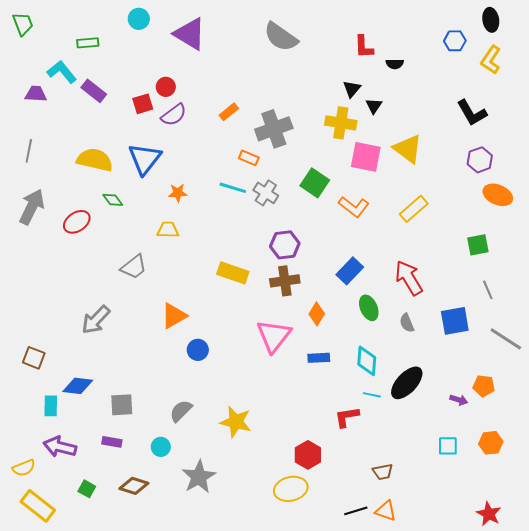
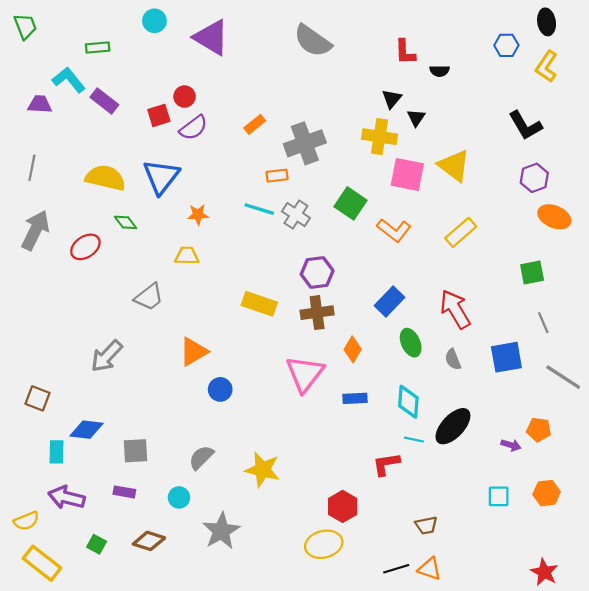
orange rectangle: (249, 158) -> (277, 176), turned -30

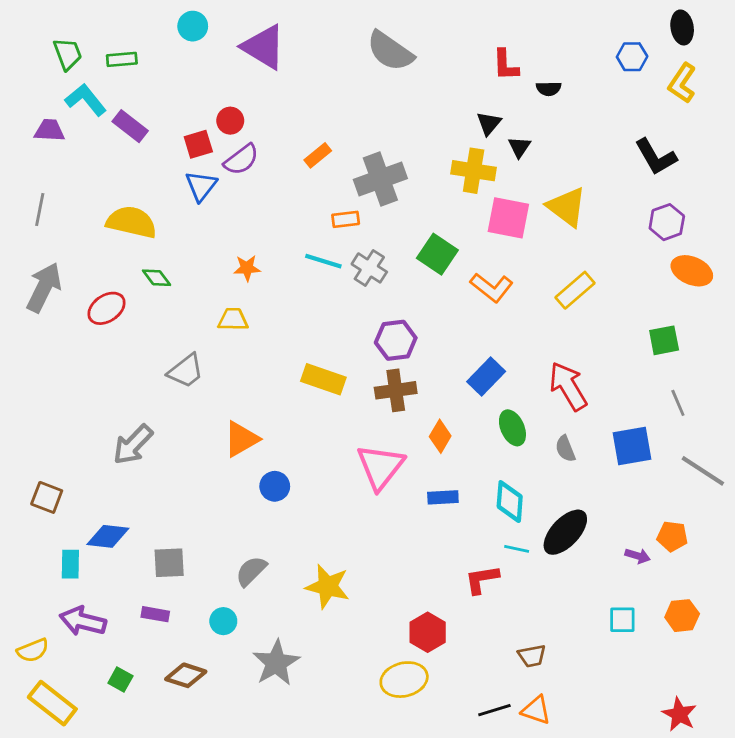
green trapezoid: (25, 26) -> (68, 54), moved
blue triangle: (161, 177) -> (201, 186), moved, size x0.7

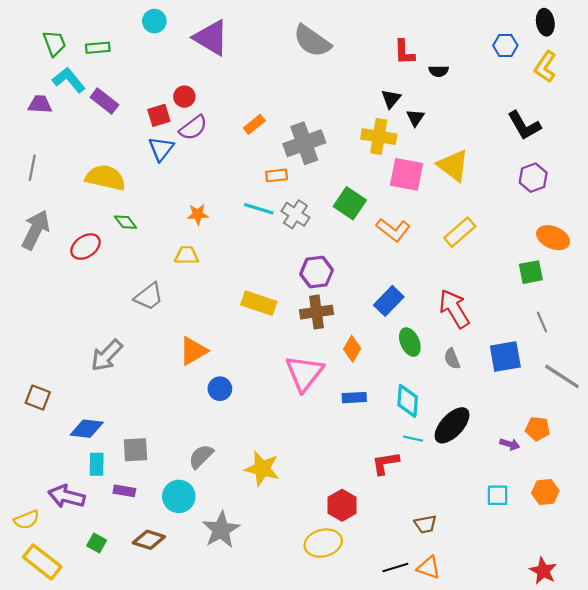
orange ellipse: (692, 271) -> (553, 238), moved
cyan rectangle: (70, 564) -> (97, 464), moved
cyan circle: (223, 621) -> (179, 496), size x1.5

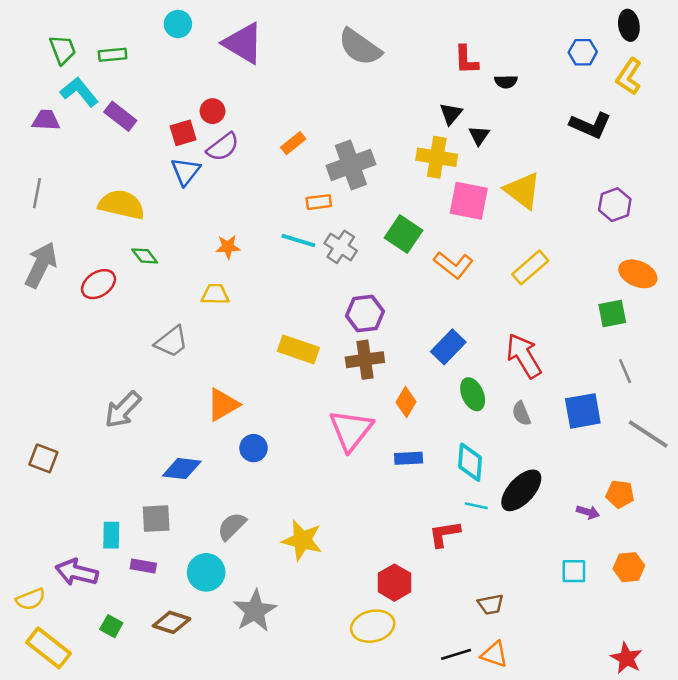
black L-shape: (524, 125) -> (590, 125), moved, turned -36
blue diamond: (87, 429) -> (182, 469), moved

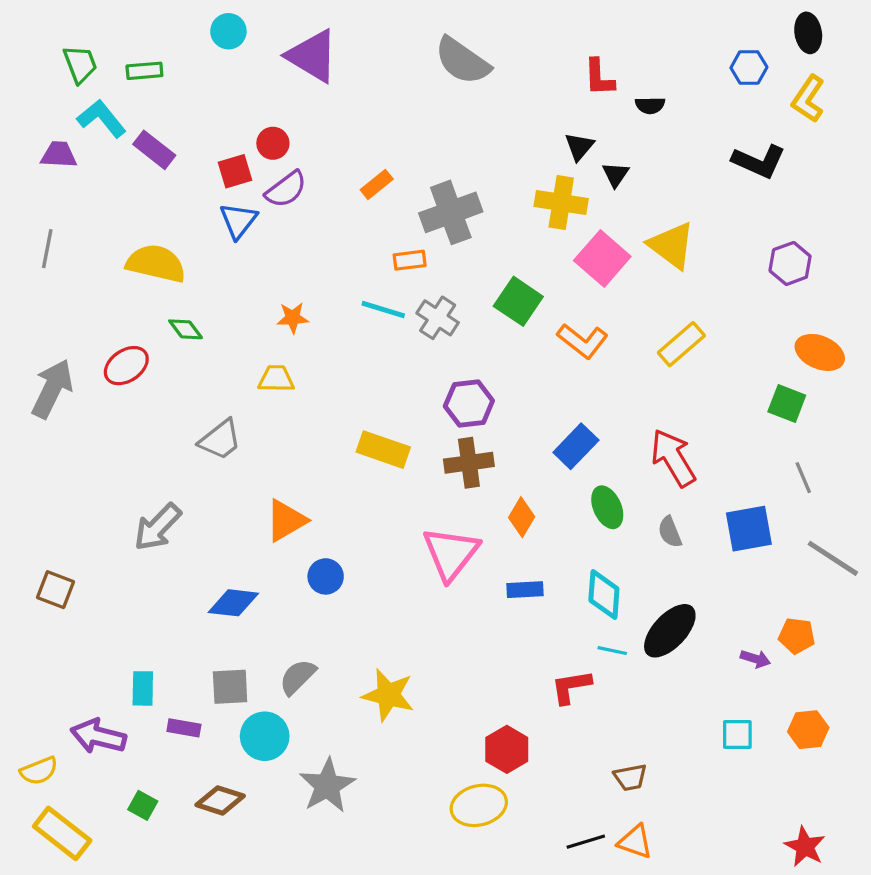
pink square: (469, 201) -> (602, 259), turned 30
gray arrow: (41, 265) -> (52, 389), moved
green square: (612, 314) -> (787, 403), turned 32
gray square: (156, 519) -> (230, 687), moved

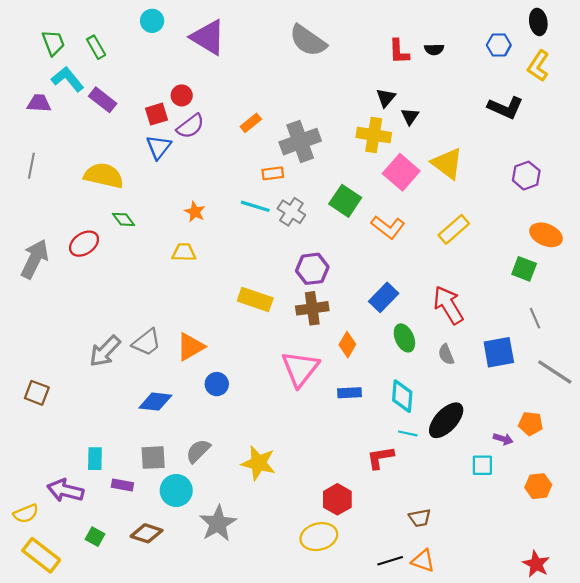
green rectangle: (144, 71) -> (96, 47), turned 65
black semicircle: (650, 105) -> (434, 49), moved
orange star: (293, 318) -> (195, 212), turned 30
gray trapezoid: (220, 440) -> (147, 342), moved
cyan square: (737, 735) -> (482, 465), moved

